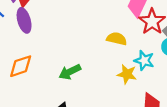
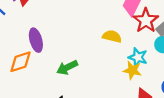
purple ellipse: (24, 20) -> (36, 40), moved
yellow star: (127, 74) -> (132, 70), moved

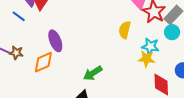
yellow semicircle: (112, 36) -> (125, 30), turned -84
green arrow: (67, 68) -> (93, 73), moved

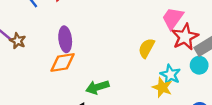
orange diamond: (43, 62) -> (63, 62), moved

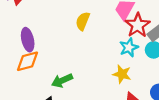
yellow semicircle: (146, 48) -> (83, 21), moved
cyan star: (170, 75) -> (129, 47), moved, turned 30

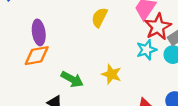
yellow star: (122, 74) -> (111, 74), moved
green arrow: (62, 80) -> (72, 79), turned -132

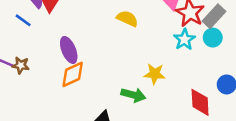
yellow semicircle: (99, 17) -> (127, 19), turned 102
green arrow: (72, 79) -> (133, 95), moved

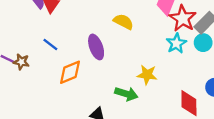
blue line: (23, 20) -> (50, 44), moved
purple ellipse: (69, 50) -> (96, 47), moved

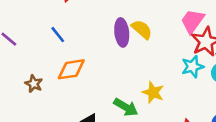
purple ellipse: (96, 47) -> (122, 32), moved
brown star: (21, 62) -> (34, 84), moved

